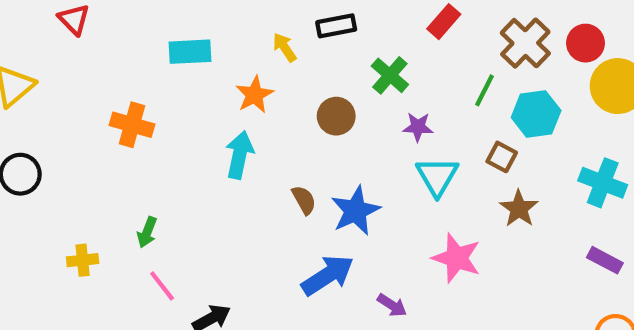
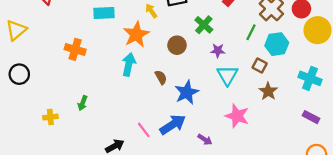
orange star: (255, 95) -> (136, 34), size x1.4
brown semicircle: (304, 200) -> (161, 77), moved
pink line: (162, 286) -> (144, 130), moved

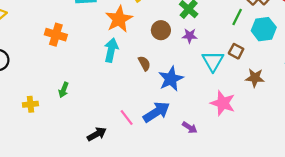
purple star: (218, 51) -> (190, 36), moved
brown square: (260, 66) -> (236, 51), moved
brown star: (268, 91) -> (255, 78), turned -30

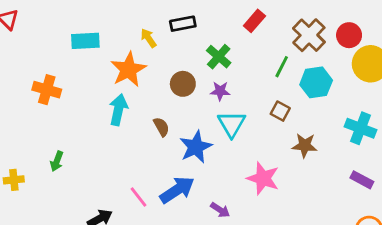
cyan triangle: (213, 61) -> (232, 124), moved

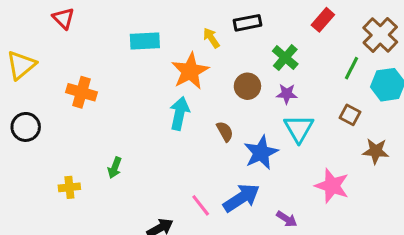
orange cross: (47, 90) -> (82, 92), moved

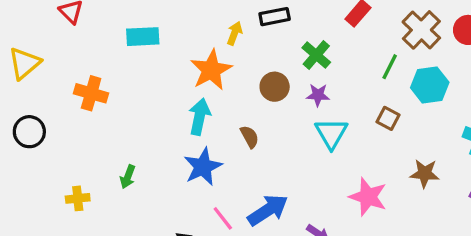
yellow arrow: (211, 38) -> (235, 33), turned 55
cyan rectangle: (145, 41) -> (143, 37), moved
brown star: (376, 151) -> (425, 173), moved
blue star: (261, 153) -> (203, 167), moved

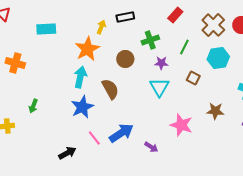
green cross: (316, 55) -> (150, 40), turned 30
green line: (390, 67) -> (184, 47), moved
purple star: (318, 95) -> (161, 63), moved
brown semicircle: (250, 137) -> (110, 89), size x1.5
green arrow: (128, 177) -> (33, 106), moved

